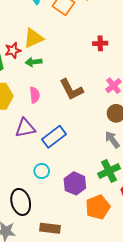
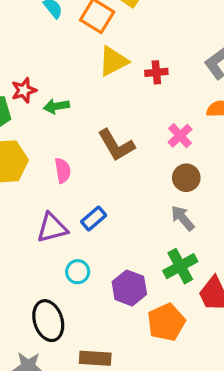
yellow triangle: (33, 38) -> (113, 61), moved
pink semicircle: (35, 95) -> (63, 171), moved
purple triangle: (25, 128) -> (52, 228), moved
blue rectangle: (54, 137) -> (94, 218), size x0.7

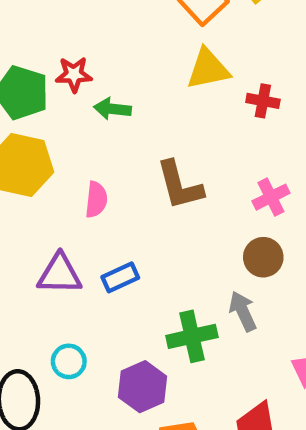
green cross: (180, 266) -> (192, 336), moved
cyan circle: (78, 272) -> (69, 361), moved

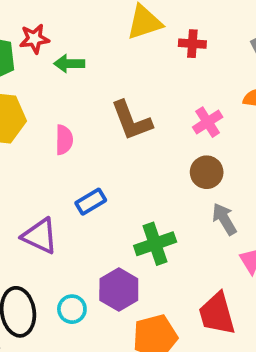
purple triangle: (60, 274) -> (40, 236), moved, turned 30
gray arrow: (243, 311) -> (224, 219), moved
cyan circle: (69, 361) -> (72, 309), moved

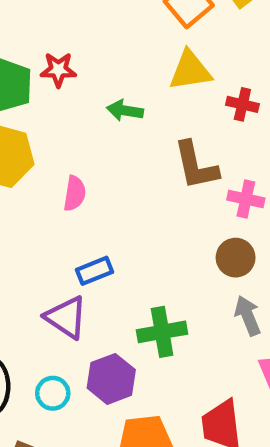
green arrow: (69, 64) -> (125, 111), moved
brown L-shape: (131, 121) -> (196, 166), moved
pink cross: (208, 122) -> (246, 199), turned 36
purple triangle: (40, 236) -> (66, 317), moved

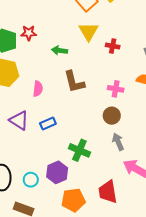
yellow triangle: (190, 71) -> (89, 31), turned -50
brown L-shape: (196, 166) -> (74, 82), moved
purple triangle: (66, 317) -> (19, 120), moved
green cross: (162, 332) -> (79, 150), turned 35

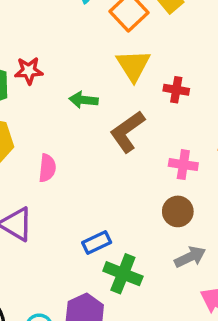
brown L-shape: (74, 82) -> (127, 132), moved, turned 70
blue rectangle: (48, 124) -> (97, 242), moved
gray arrow: (118, 142) -> (190, 257), turned 90

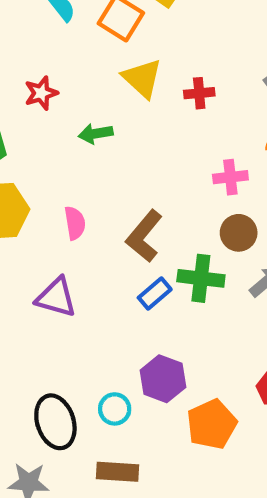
red star: (29, 71) -> (41, 93), moved
brown L-shape: (127, 132) -> (144, 236), moved
green cross: (123, 274) -> (201, 278), moved

